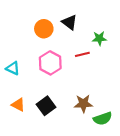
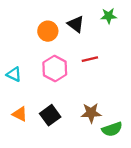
green star: (99, 38) -> (109, 16), moved

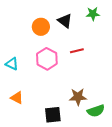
black square: (50, 115) -> (53, 115), moved, turned 30

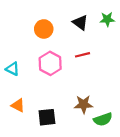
green star: (93, 14) -> (107, 19), moved
black triangle: (65, 21) -> (80, 23), moved
black square: (53, 115) -> (47, 117), moved

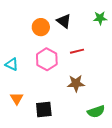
black triangle: (80, 23) -> (64, 21), moved
brown star: (84, 104) -> (76, 83), moved
orange triangle: (18, 105) -> (17, 98), turned 32

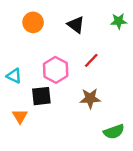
orange circle: (41, 27) -> (33, 22), moved
red line: (77, 51) -> (91, 60), turned -32
black square: (44, 109) -> (41, 96), moved

